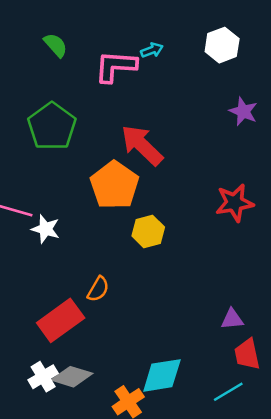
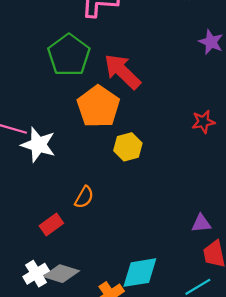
green pentagon: (52, 126) -> (69, 55), moved
red star: (235, 203) -> (203, 122), size x0.7
white star: (46, 229) -> (38, 145), size x1.4
red rectangle: (61, 320) -> (51, 224), size x0.6

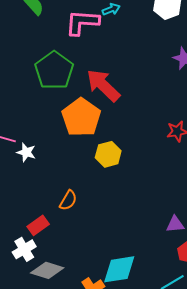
white star: (38, 145) -> (26, 152), size x0.6
white cross: (36, 274) -> (24, 249), moved

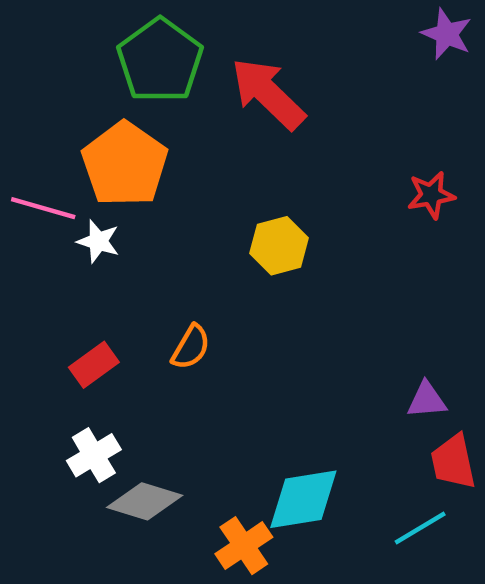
orange pentagon: (81, 117) -> (125, 164), moved
red rectangle: (38, 225) -> (94, 365), moved

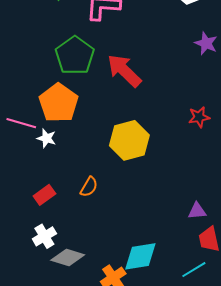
yellow hexagon: (279, 246) -> (129, 140), size x1.5

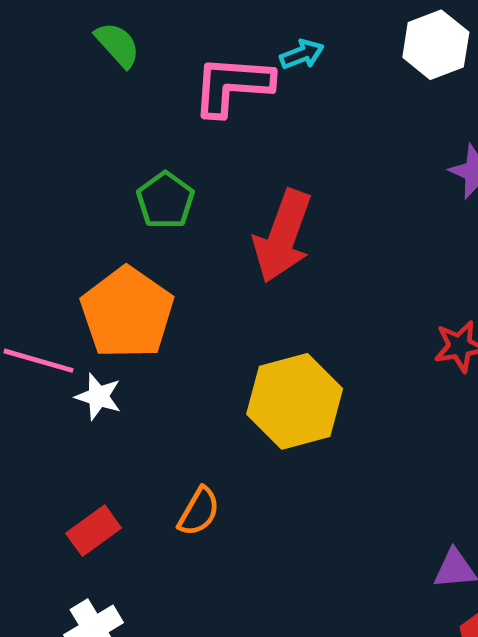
green pentagon: (75, 55) -> (165, 200), size x0.6
red arrow: (124, 71) -> (283, 236), turned -114

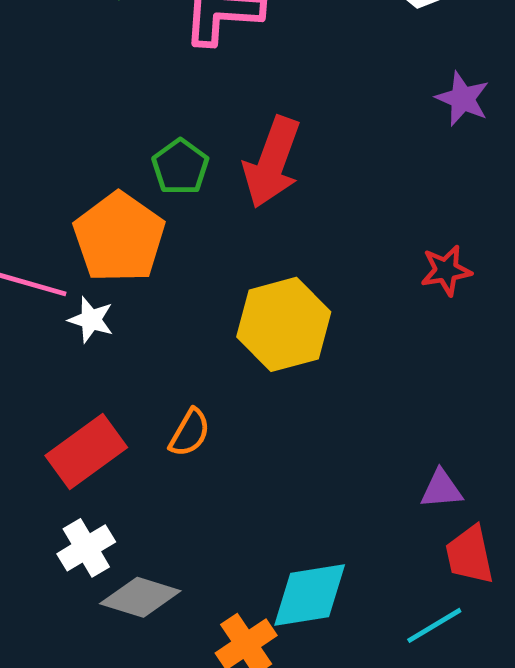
green pentagon: (165, 200) -> (180, 167), moved
red rectangle: (94, 531) -> (86, 451), size x1.5

